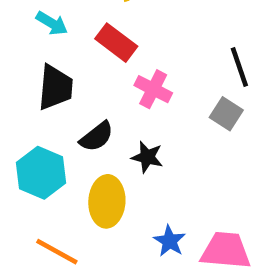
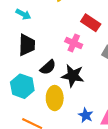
red rectangle: (116, 43) -> (91, 23), moved
black star: (147, 157) -> (73, 76), size x1.5

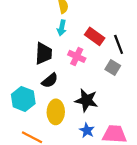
cyan arrow: (23, 14) -> (62, 28), moved, turned 72
black trapezoid: (27, 45) -> (44, 53), moved
black star: (73, 76) -> (86, 100), moved

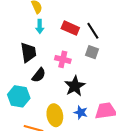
pink cross: (77, 56) -> (63, 59), moved
black star: (86, 100) -> (75, 86), turned -30
yellow ellipse: (56, 112) -> (55, 115), moved

